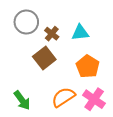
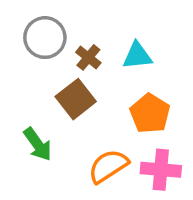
pink cross: (94, 99) -> (161, 170), turned -30
green arrow: (22, 100) -> (38, 144), moved

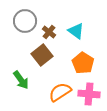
cyan triangle: (137, 56) -> (76, 31), turned 42

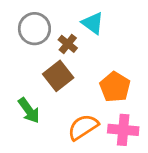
cyan triangle: (76, 31) -> (93, 23), moved

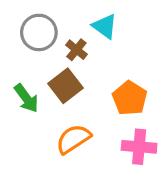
green arrow: (29, 110) -> (26, 98), moved
orange semicircle: (83, 127) -> (73, 139), moved

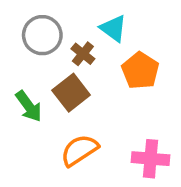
orange pentagon: (130, 98) -> (140, 71), moved

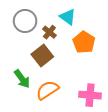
green arrow: (29, 106) -> (22, 79), moved

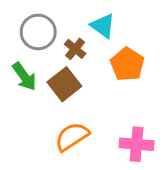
green arrow: (22, 79) -> (24, 77), moved

